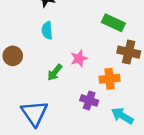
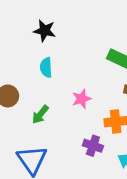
green arrow: (55, 72) -> (40, 114), moved

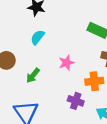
cyan semicircle: (46, 68) -> (38, 37), turned 42

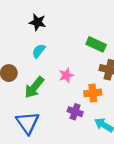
green arrow: (33, 75) -> (34, 87), size x1.5

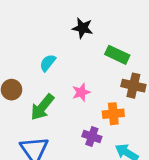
black star: (38, 22) -> (82, 28), moved

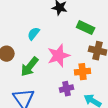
pink star: (81, 92) -> (59, 56), size x1.6
purple cross: (92, 137) -> (67, 89), turned -32

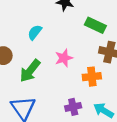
pink star: (59, 56) -> (64, 58), size x0.7
purple cross: (67, 89) -> (73, 107), moved

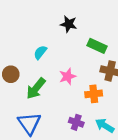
purple cross: (73, 107) -> (76, 122), turned 32

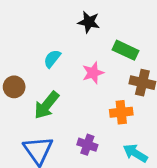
pink star: (68, 76) -> (93, 73), moved
purple cross: (76, 122) -> (87, 145), moved

